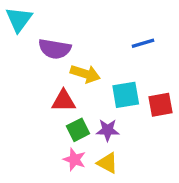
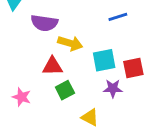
purple star: (108, 130) -> (113, 88), moved
pink star: (74, 160) -> (22, 97), moved

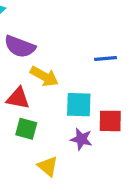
green square: (65, 90) -> (26, 129), turned 30

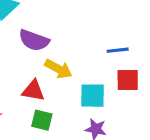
red square: (110, 121) -> (128, 80), moved

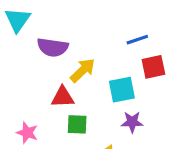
yellow arrow: (58, 69) -> (83, 70), turned -60

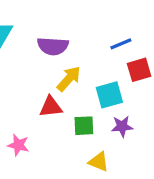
purple semicircle: (53, 47) -> (53, 46), moved
green square: (77, 124) -> (84, 126), moved

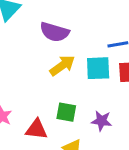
cyan square: (109, 95) -> (98, 68), moved
red triangle: (51, 107) -> (37, 129), moved

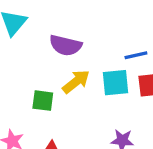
green square: (66, 112) -> (43, 101), moved

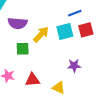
purple semicircle: (66, 45) -> (18, 23), moved

